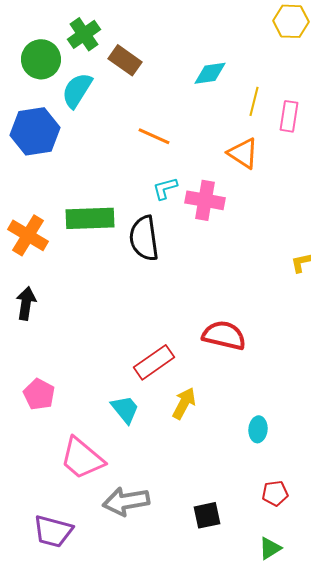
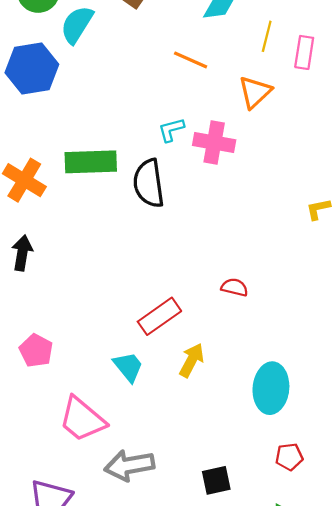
orange line: (154, 136) -> (191, 60), moved
orange triangle: (243, 153) -> (255, 92), turned 44
red semicircle: (224, 335) -> (235, 287), size x0.6
cyan ellipse: (258, 429) -> (271, 388), size x1.8

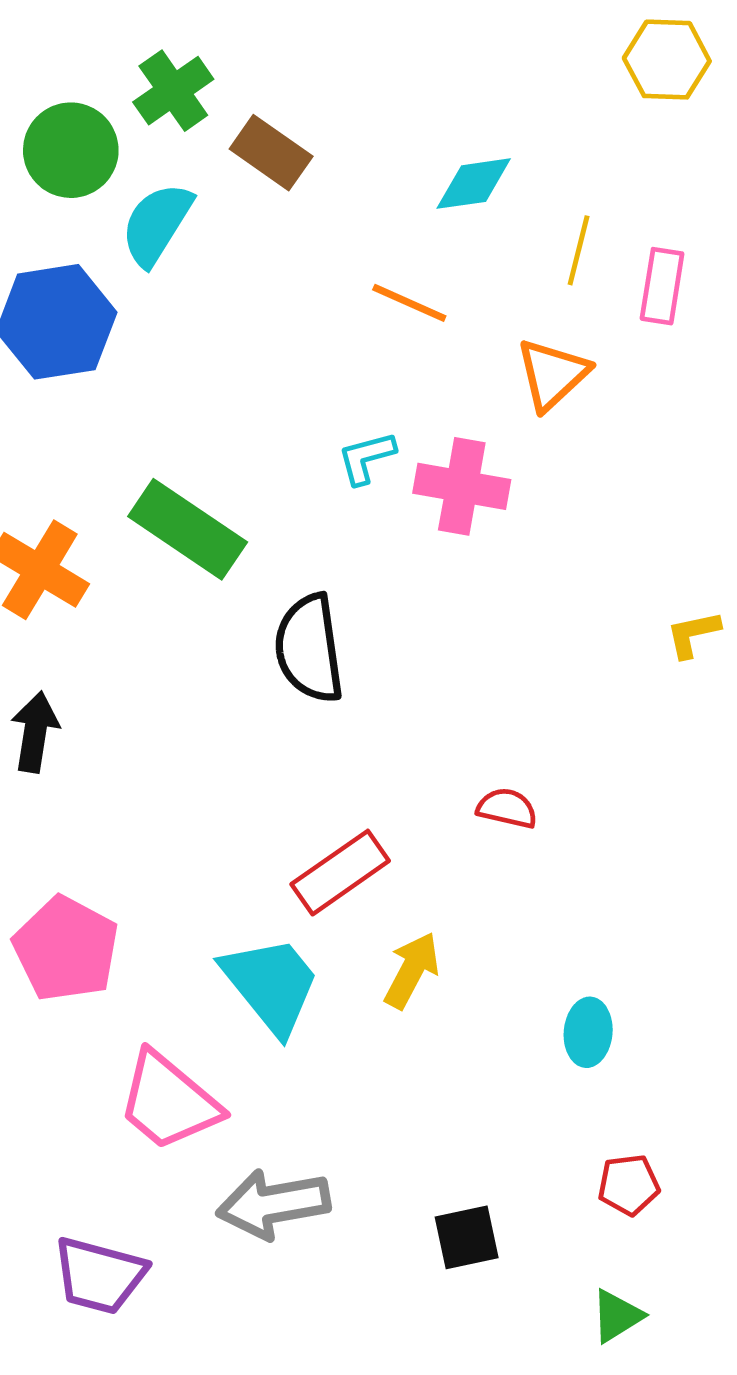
green rectangle: (91, 162) -> (188, 529), turned 36
black semicircle: (149, 183) -> (309, 648), moved
pink pentagon: (36, 351) -> (66, 949), size x1.4
cyan trapezoid: (128, 367) -> (271, 985), size x1.5
cyan ellipse: (271, 388) -> (588, 1032), size x0.6

